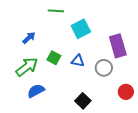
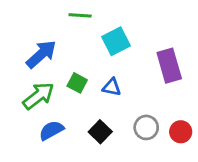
blue arrow: (29, 38) -> (41, 54), size x1.6
gray circle: (104, 68) -> (146, 127), moved
black square: (83, 101) -> (100, 132), moved

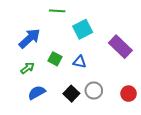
purple rectangle: (169, 66) -> (120, 47), turned -30
green arrow: (38, 96) -> (27, 68), size x0.6
gray circle: (146, 127) -> (94, 91), moved

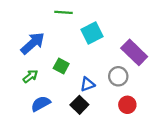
blue triangle: (80, 62) -> (87, 84), moved, turned -32
gray circle: (94, 91) -> (118, 76), moved
red circle: (129, 94) -> (127, 105), moved

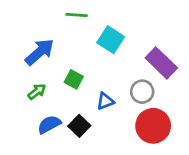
cyan square: (92, 33) -> (111, 40), turned -30
black square: (79, 105) -> (79, 126), moved
red circle: (127, 105) -> (153, 126), size x1.6

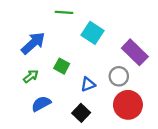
black square: (79, 126) -> (81, 113), moved

